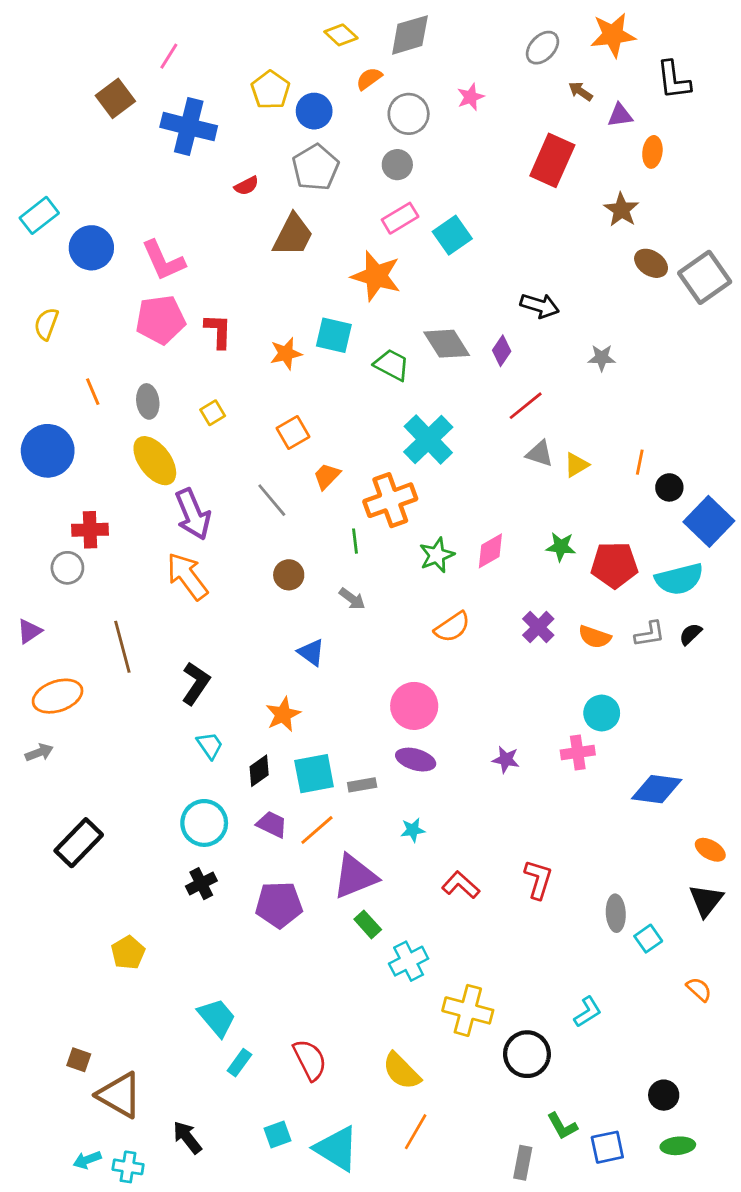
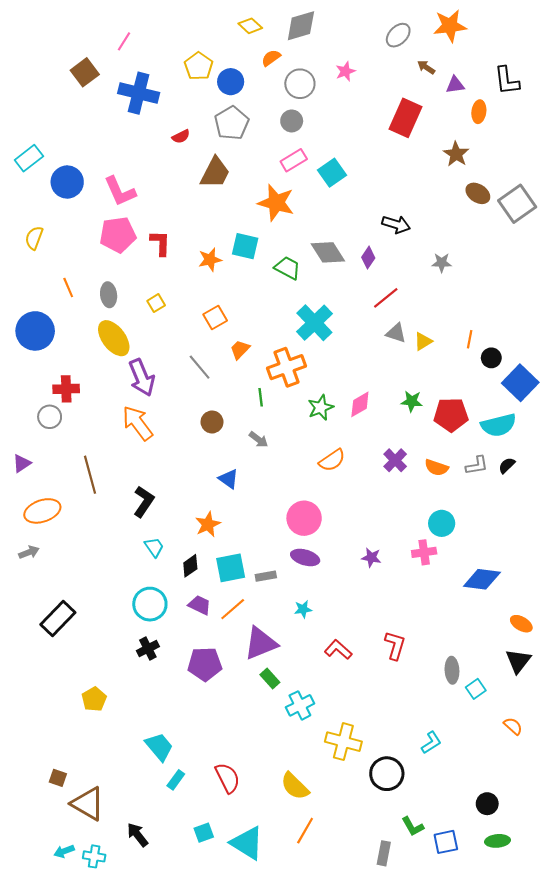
black L-shape: (674, 80) -> (507, 81), moved

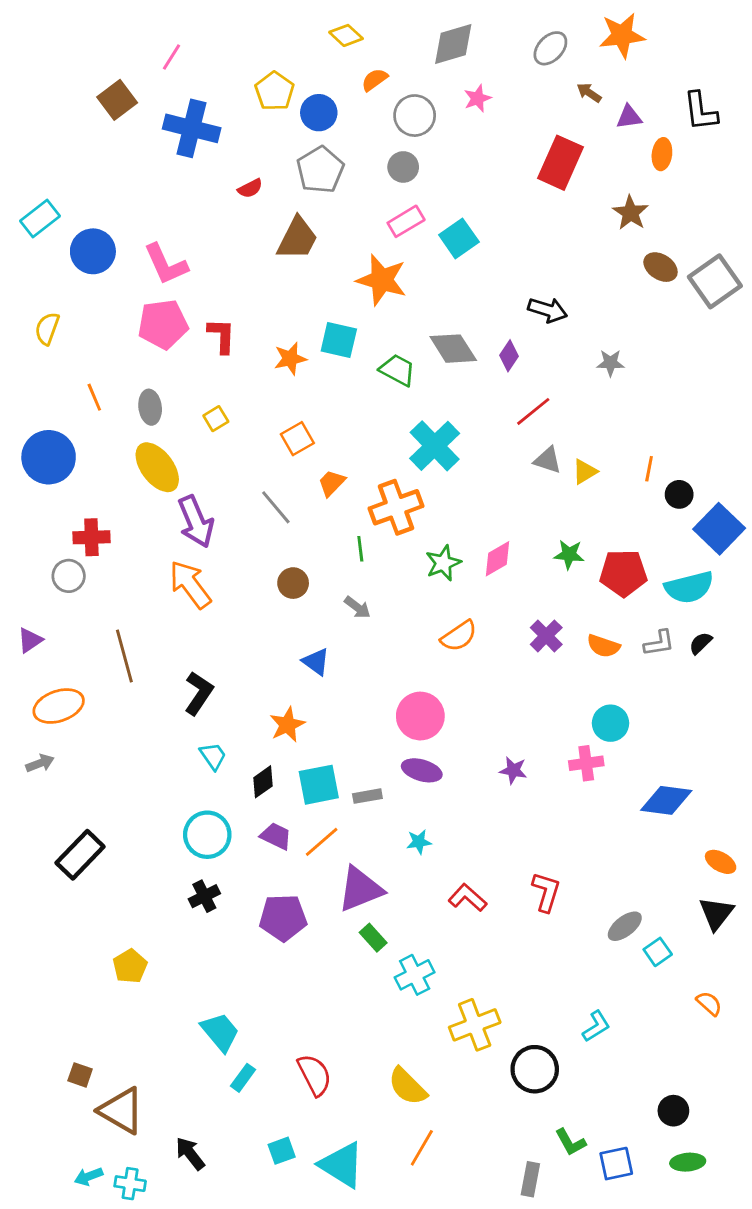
gray diamond: (301, 26) -> (453, 44), moved
gray ellipse: (452, 670) -> (625, 926), turned 55
yellow cross: (343, 742) -> (475, 1025), turned -36

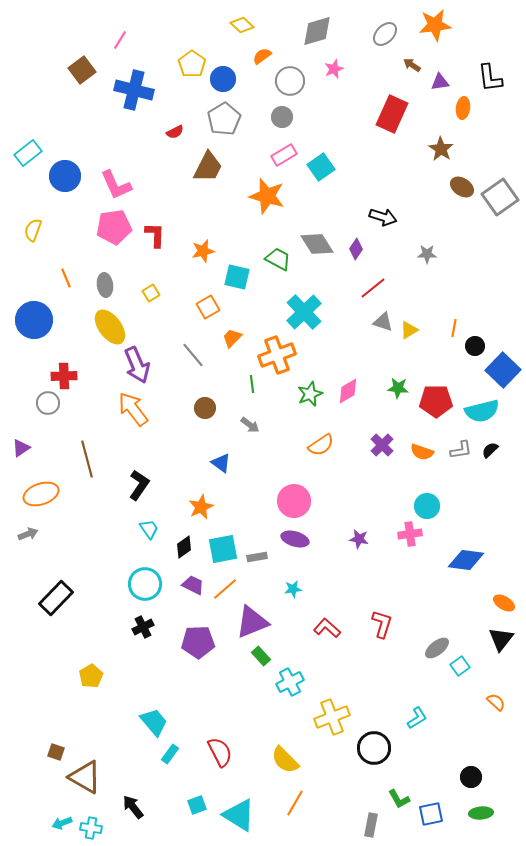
cyan square: (339, 340) -> (237, 277), moved

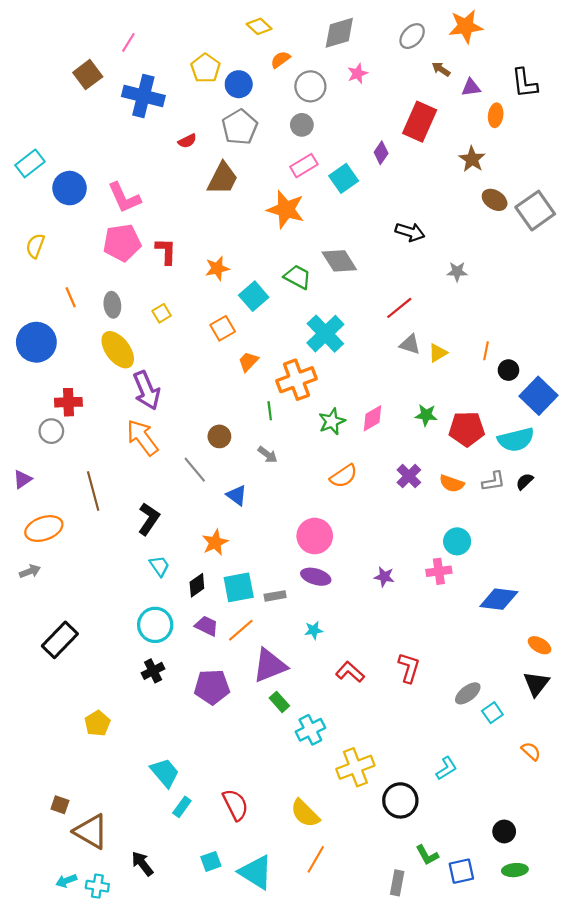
purple diamond: (356, 249) -> (381, 153), moved
cyan square: (237, 277) -> (254, 296), turned 36
gray line: (193, 355) -> (195, 470), moved

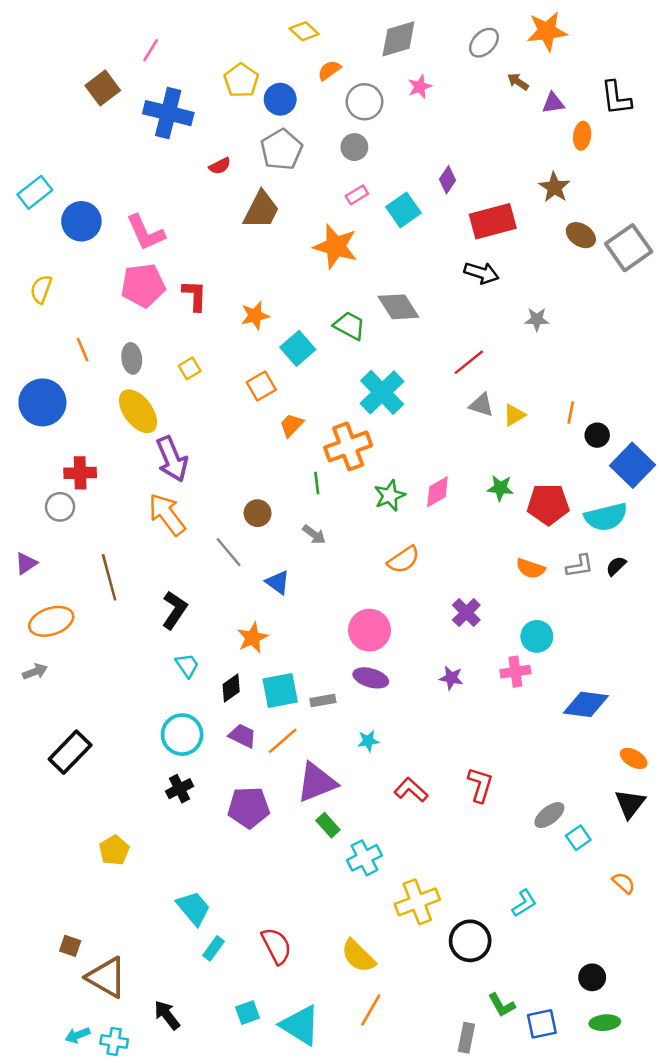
red rectangle: (420, 122) -> (493, 221), moved, turned 51
pink rectangle: (304, 166) -> (357, 195), size x0.7
purple cross: (409, 476) -> (466, 613), moved

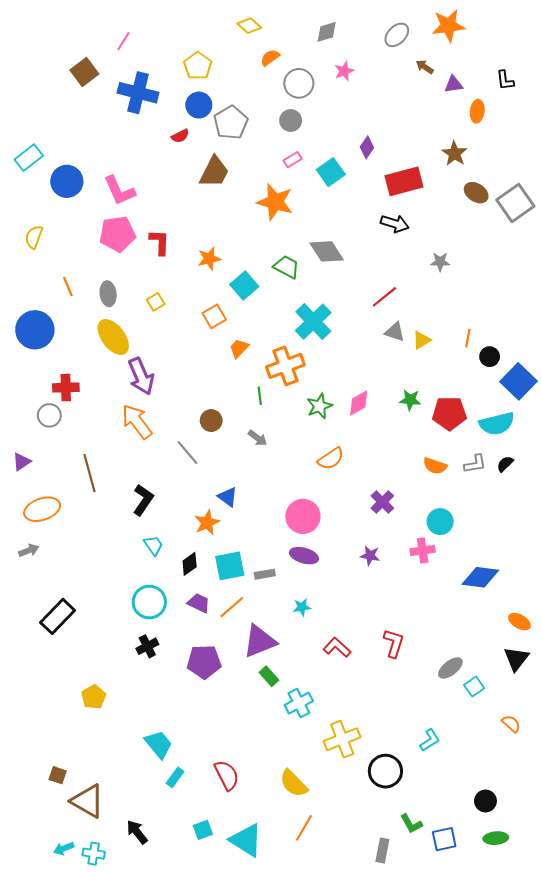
gray diamond: (398, 39) -> (327, 32), size x0.7
black L-shape: (616, 98) -> (505, 80), size x0.7
blue circle: (280, 99) -> (199, 105), moved
blue triangle: (278, 582) -> (228, 497), moved

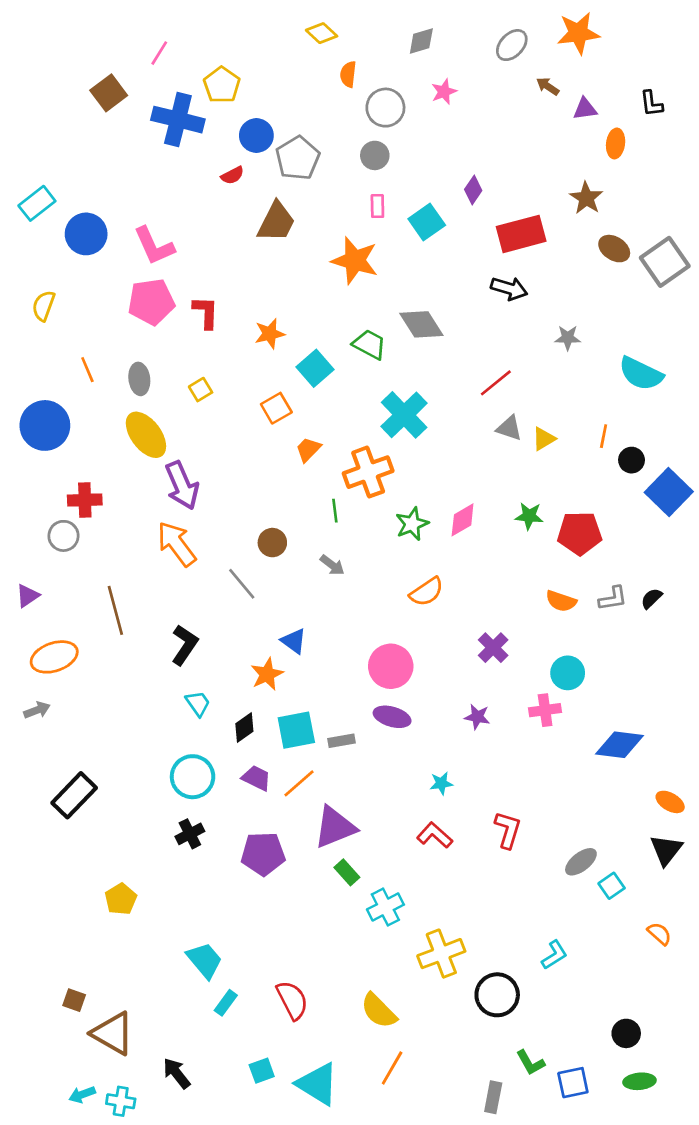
orange semicircle: (270, 58) -> (348, 74), turned -48
yellow pentagon: (198, 66) -> (222, 85), moved
pink rectangle: (293, 160) -> (377, 206), turned -60
cyan semicircle: (497, 424) -> (641, 374), moved, turned 40
cyan star: (302, 607) -> (441, 783), moved

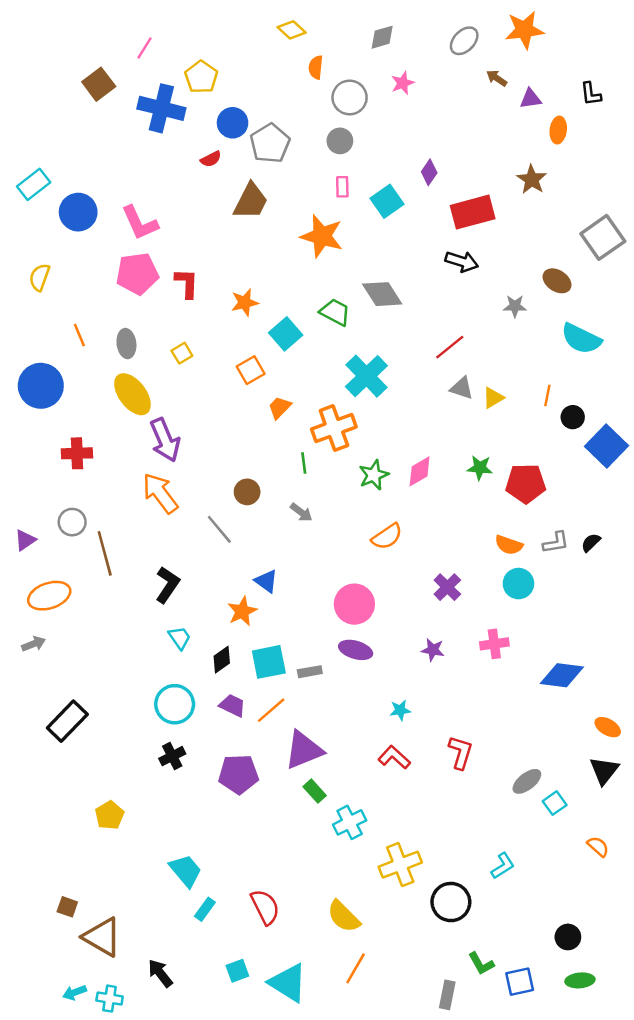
brown ellipse: (614, 249) -> (557, 281), moved
gray circle: (64, 536) -> (72, 522), moved
cyan circle: (568, 673) -> (518, 584), moved

